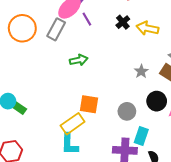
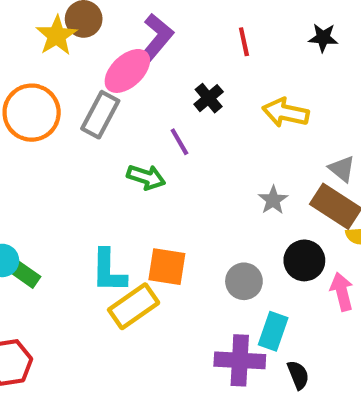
purple line: (87, 19) -> (179, 142), moved
black cross: (123, 22) -> (209, 98), moved
green arrow: (79, 60) -> (146, 177), turned 30
cyan L-shape: (69, 144) -> (109, 271), moved

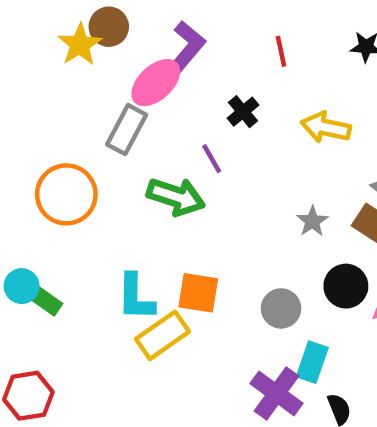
orange circle: (32, 113) -> (66, 194), moved
green arrow: (146, 177) -> (176, 197), size x1.4
purple cross: (240, 360) -> (277, 393), turned 33

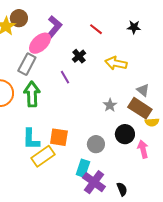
red line: (281, 51) -> (96, 29), turned -40
green arrow: (176, 197) -> (32, 94), moved, turned -110
cyan rectangle: (312, 362) -> (83, 168), moved

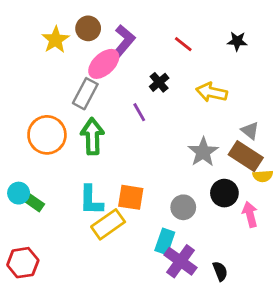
brown circle: (19, 18) -> (88, 28), moved
gray star: (110, 105) -> (203, 152), size x1.5

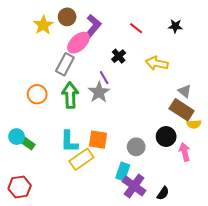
orange circle: (47, 135) -> (37, 94), size x0.7
gray star: (203, 152) -> (99, 92), moved
black semicircle: (220, 271) -> (163, 193), turned 56

